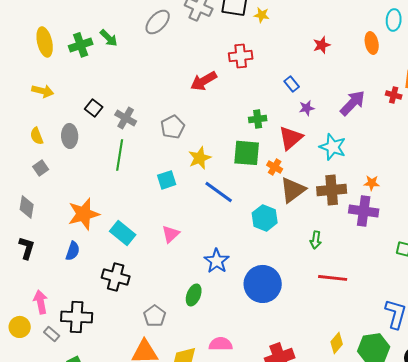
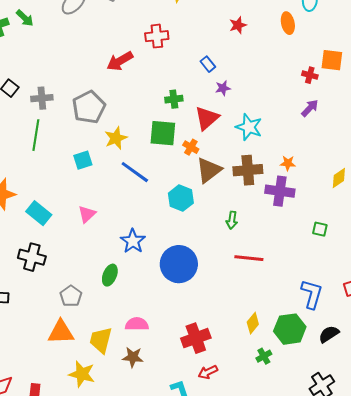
purple arrow: (353, 103) -> (310, 108), moved, size x0.7
gray cross: (126, 118) -> (42, 98), turned -35
gray pentagon: (173, 127) -> (89, 107), size x1.4

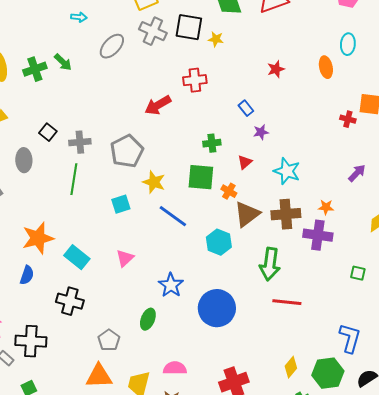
purple arrow: (310, 108) -> (357, 173), moved
red triangle: (207, 118) -> (245, 162), size x0.6
yellow star: (116, 138) -> (154, 182), turned -30
green arrow: (232, 220) -> (270, 264), size x1.8

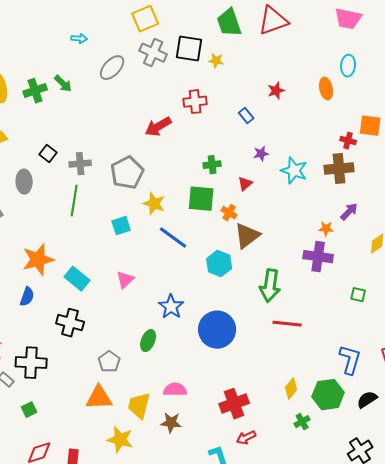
blue rectangle: (246, 108) -> (246, 116), moved
cyan star: (287, 171) -> (294, 171), moved
purple arrow: (357, 173) -> (349, 212), moved
brown cross: (286, 214) -> (339, 169), moved

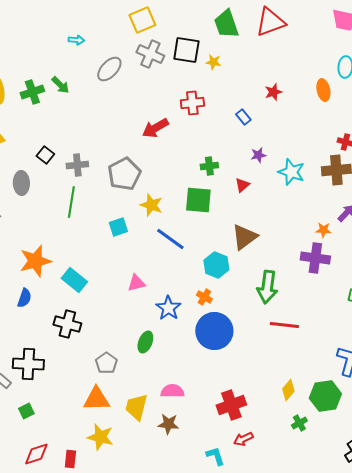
orange cross: (229, 213) -> (204, 297), moved
pink triangle: (125, 280) -> (136, 283), moved, turned 30
yellow star: (120, 440) -> (100, 437), moved

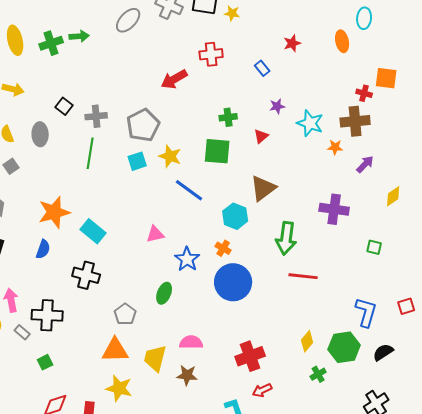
green arrow: (60, 85) -> (79, 36), turned -48
cyan square: (118, 227) -> (137, 161), moved
orange star: (323, 230) -> (335, 147), moved

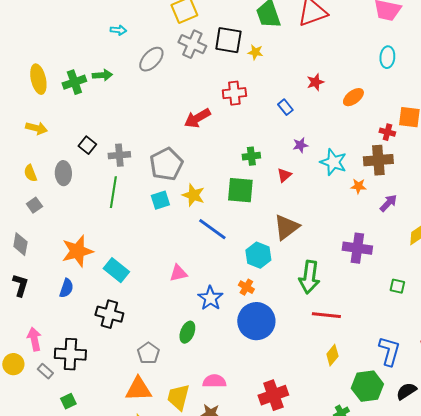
orange ellipse: (342, 41) -> (353, 97), moved, turned 65
yellow diamond: (307, 341) -> (332, 355), moved

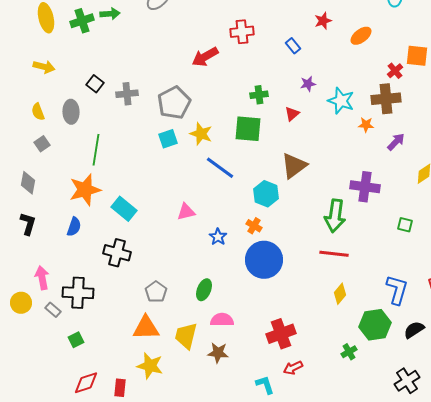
red cross: (387, 132) -> (395, 71), turned 35
green line: (113, 192) -> (96, 150), moved
green arrow: (309, 277) -> (335, 216), moved
blue star: (210, 298) -> (218, 237), size x0.7
green ellipse: (187, 332) -> (204, 290), moved

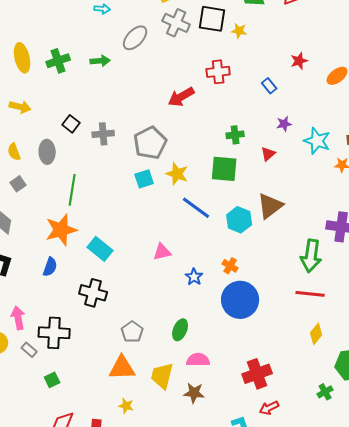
green arrow: (110, 14) -> (100, 61), moved
cyan hexagon: (266, 194) -> (239, 220), moved
yellow star: (150, 366) -> (126, 406), size x0.6

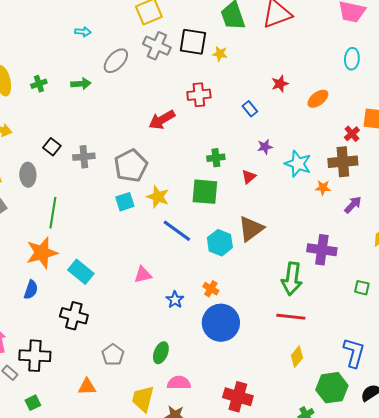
green cross: (58, 61) -> (39, 84), size x0.7
orange triangle: (122, 368) -> (87, 387), moved, size x0.7
red cross: (257, 374) -> (238, 397), turned 36

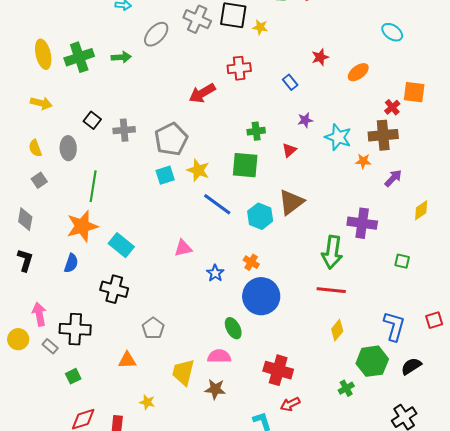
cyan ellipse: (352, 59) -> (392, 32), turned -60
green cross: (39, 84) -> (79, 57), size x1.8
green ellipse: (161, 353) -> (233, 328), moved, turned -50

